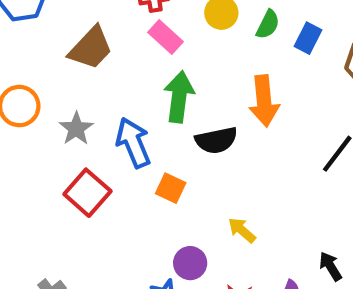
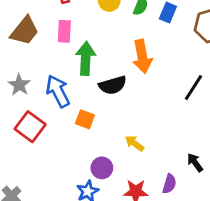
pink rectangle: (165, 37) -> (64, 31), moved, turned 55

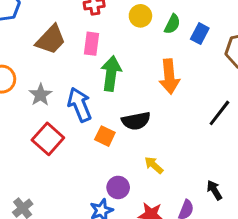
black semicircle: (113, 85) -> (136, 121), moved

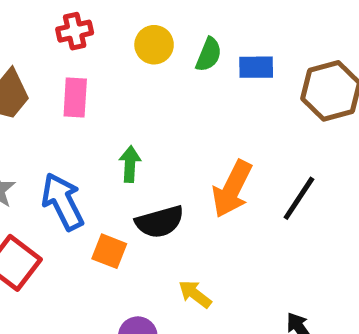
blue rectangle: (200, 34) -> (256, 67), turned 66
green arrow: (111, 73) -> (130, 164), moved, size x0.6
orange arrow: (169, 77) -> (232, 189), moved, turned 36

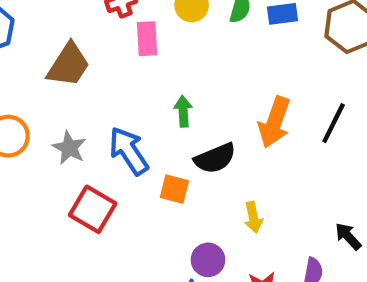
pink rectangle: (75, 98) -> (147, 39), moved
yellow arrow: (195, 294) -> (253, 217), turned -132

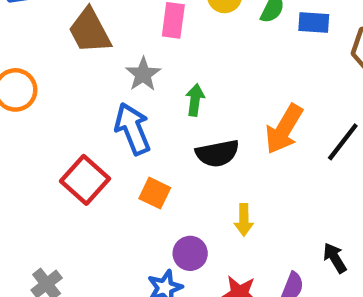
brown trapezoid: (68, 65) -> (90, 31), turned 108
gray star: (69, 148) -> (143, 74), moved
orange square: (174, 189) -> (155, 193), moved

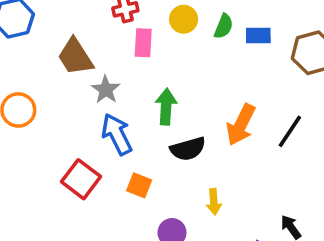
gray star: (143, 74) -> (106, 90), moved
green arrow: (195, 100) -> (166, 107), size x1.4

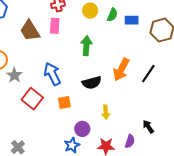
pink rectangle: (143, 43) -> (55, 26), moved
gray star: (106, 90) -> (14, 75), moved
green arrow: (166, 107) -> (86, 46), moved
orange square: (139, 185) -> (64, 103), turned -32

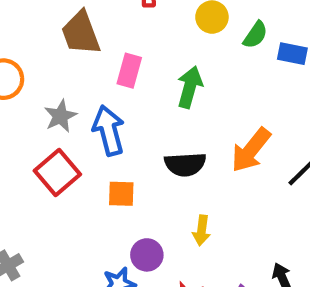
pink rectangle: (55, 26) -> (129, 71), moved
gray star: (14, 75) -> (60, 116), moved

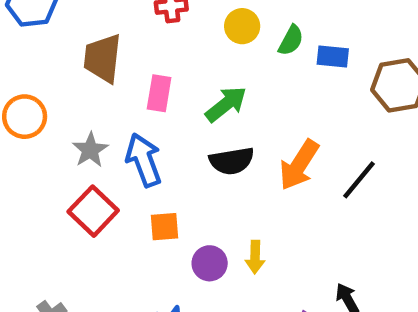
brown trapezoid: (81, 33) -> (103, 58), turned 33
green arrow: (190, 87) -> (226, 104), turned 42
black semicircle: (185, 164) -> (232, 161), moved
purple circle: (147, 255) -> (210, 263), moved

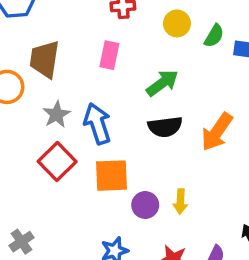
brown trapezoid: (103, 58) -> (45, 59), moved
pink rectangle: (159, 93) -> (109, 55), moved
orange square: (164, 227) -> (112, 176), size x1.5

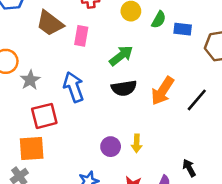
brown trapezoid: (45, 59) -> (50, 23), moved, turned -60
gray star: (57, 114) -> (30, 80), moved
red square: (57, 162) -> (44, 116), turned 32
orange square: (112, 176) -> (32, 149), moved

